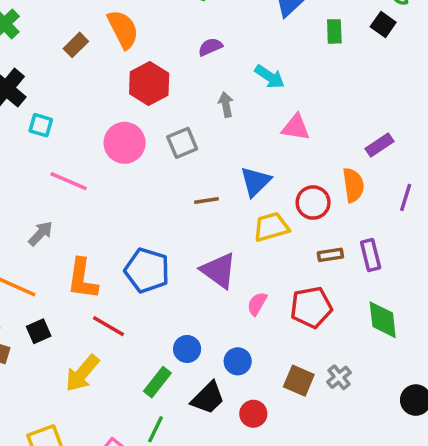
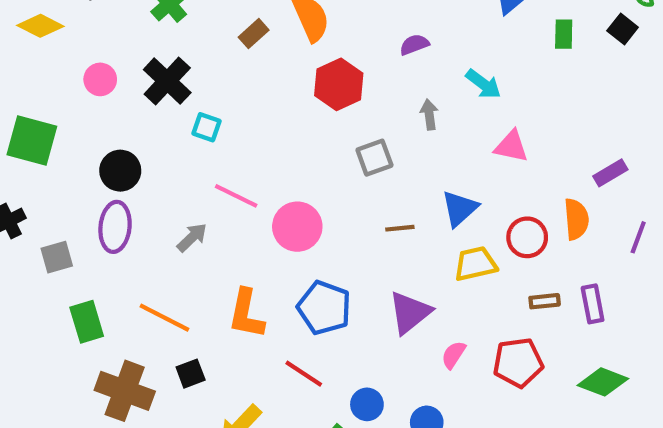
pink circle: (125, 143) -> (297, 227), moved
gray arrow: (41, 233) -> (192, 237), moved
purple triangle: (219, 270) -> (410, 313), turned 42
green diamond: (383, 320) -> (603, 382), turned -66
red line: (109, 326) -> (304, 374), moved

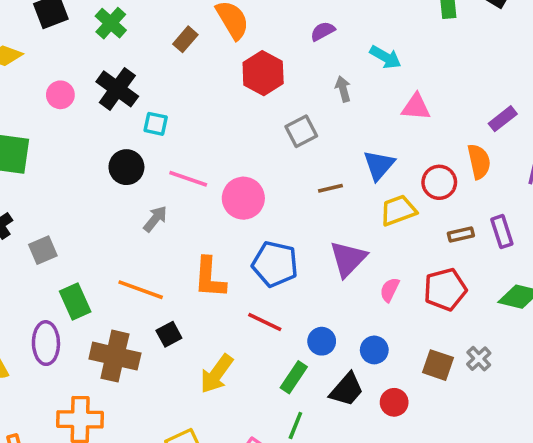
black circle: (120, 171) -> (126, 167), moved
purple ellipse: (115, 227) -> (46, 343), moved

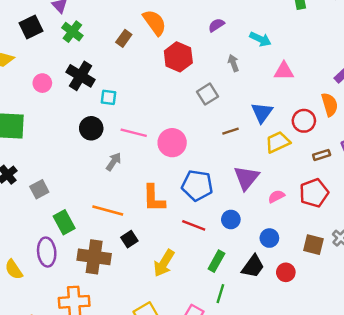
pink semicircle: (390, 290) -> (276, 196), turned 42
blue circle: (322, 341) -> (231, 219), moved

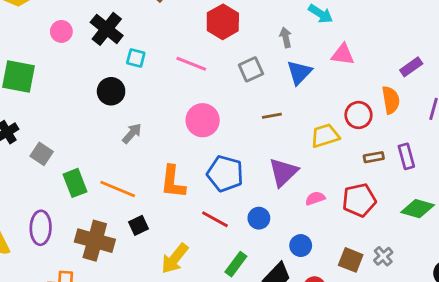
blue triangle: (262, 113) -> (299, 72), moved
pink line: (134, 133) -> (191, 64), moved
gray square: (39, 189) -> (42, 154), turned -36
green rectangle: (64, 222) -> (75, 183), moved

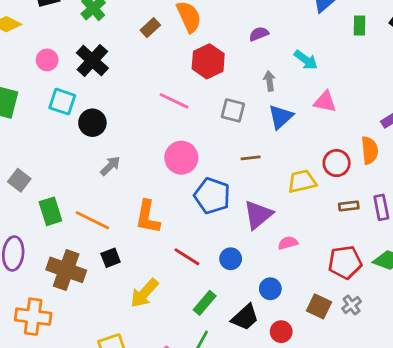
cyan square: (136, 58) -> (62, 102), moved, size x1.4
gray square: (251, 69) -> (233, 110), turned 35
blue pentagon: (225, 174) -> (212, 196), moved
red pentagon: (359, 200) -> (345, 262), moved

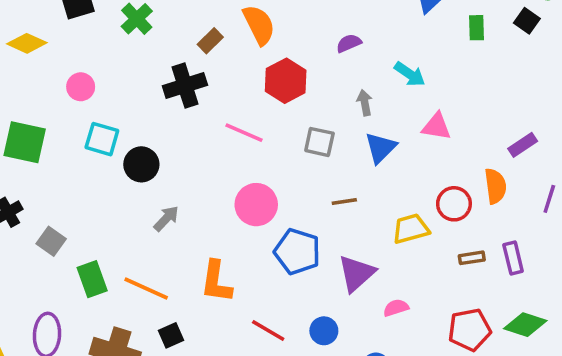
black cross: (92, 60) -> (185, 86), moved, turned 32

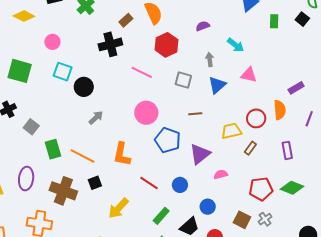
brown rectangle: (472, 258) -> (250, 148), moved, turned -48

